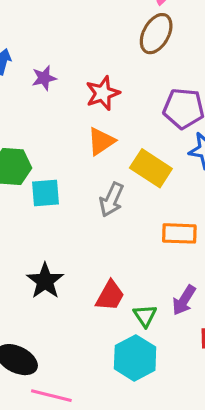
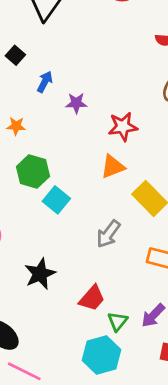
cyan square: (45, 193) -> (56, 200), turned 32
gray arrow: (111, 200) -> (108, 234), moved

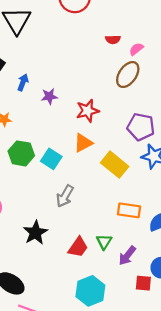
cyan square: (56, 200) -> (51, 159), moved
gray arrow: (108, 234) -> (65, 196), moved
green triangle: (118, 321) -> (104, 242), moved

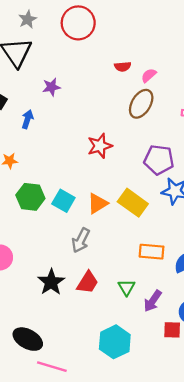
purple star: (49, 96) -> (51, 87), moved
orange triangle: (83, 143) -> (98, 203), moved
red trapezoid: (78, 247) -> (88, 282), moved

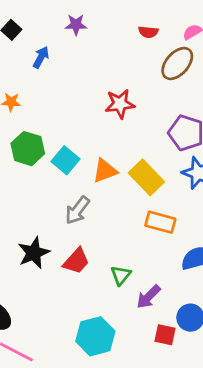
red semicircle: (123, 67) -> (148, 32), moved
orange rectangle: (152, 252) -> (160, 222), moved

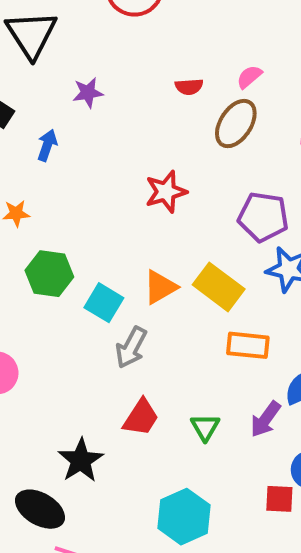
cyan square: (66, 160) -> (104, 303), moved
black star: (34, 253) -> (81, 460), moved
purple arrow: (148, 297) -> (266, 419), moved

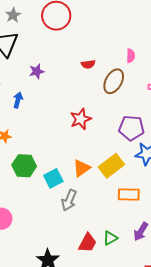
pink semicircle: (249, 77) -> (131, 56), moved, turned 136
yellow rectangle: (219, 287) -> (111, 166), turned -70
cyan square: (104, 303) -> (53, 178), turned 36
red trapezoid: (141, 417) -> (88, 243), moved
green triangle: (205, 427) -> (110, 238), turned 35

